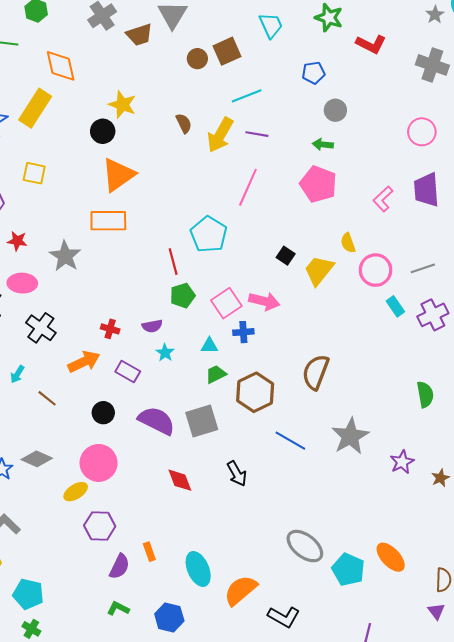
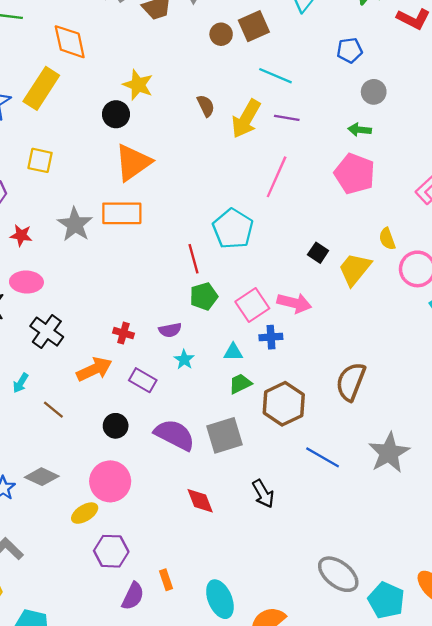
cyan line: (247, 96) -> (275, 76), turned 44
gray star: (65, 256) -> (75, 224), moved

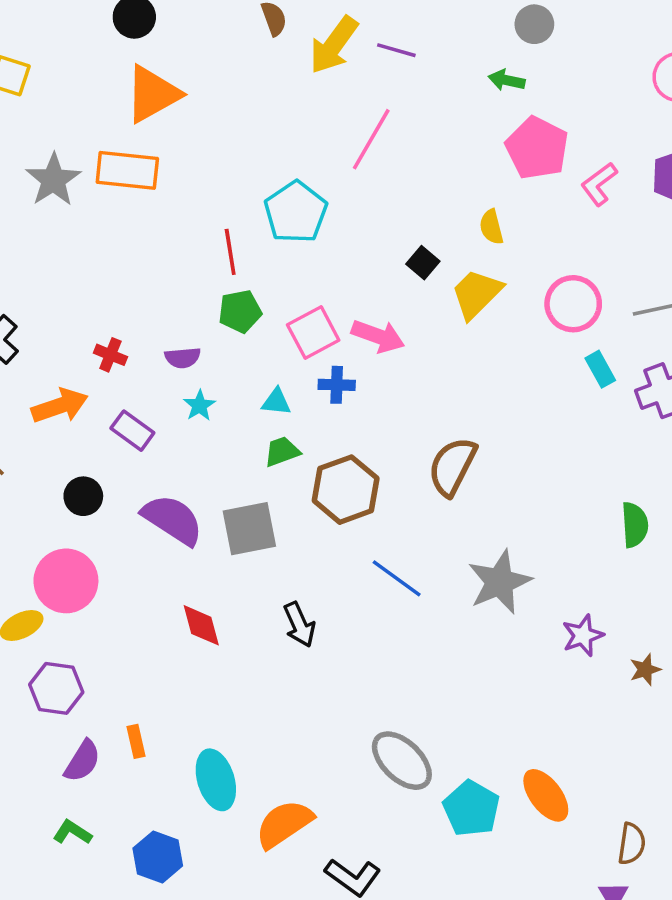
pink pentagon: (355, 174) -> (537, 148), moved
yellow semicircle: (387, 239) -> (491, 227), moved

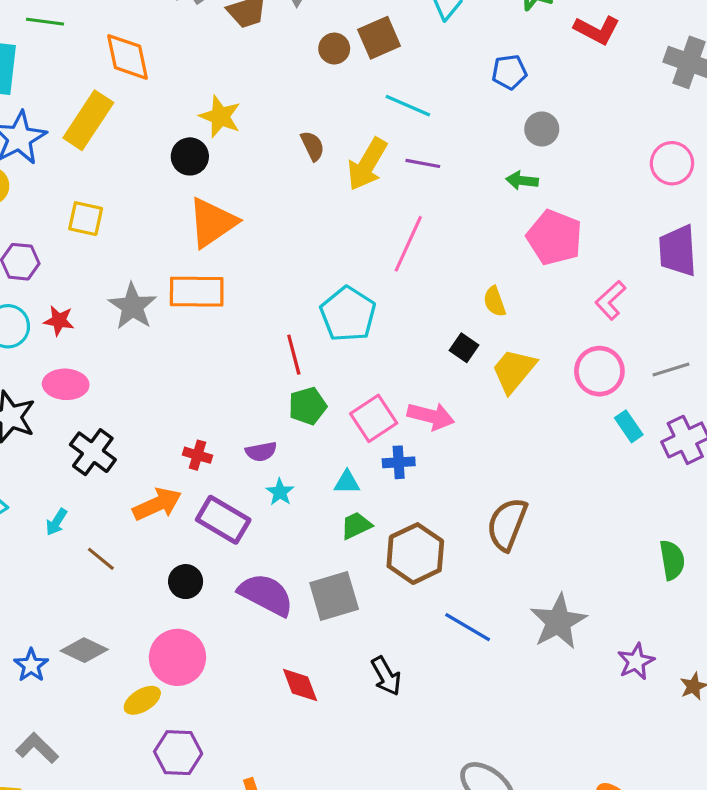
pink L-shape: (599, 184) -> (610, 300), moved
yellow semicircle: (491, 227) -> (495, 301), moved
purple rectangle: (132, 431) -> (223, 520), size x1.4

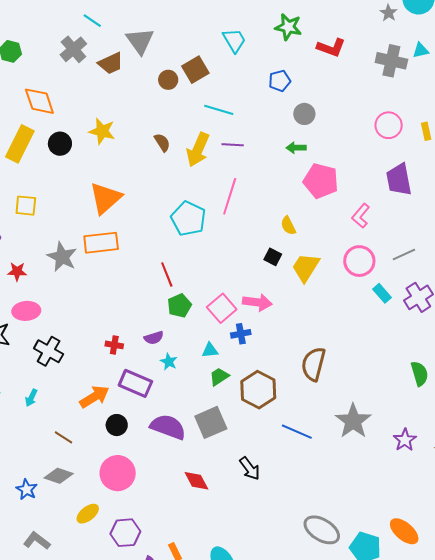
black circle: (190, 156) -> (60, 144), moved
cyan pentagon: (348, 314) -> (188, 219), moved
orange arrow: (157, 504) -> (94, 397), moved
brown line: (101, 559) -> (64, 437), moved
yellow ellipse: (142, 700) -> (88, 514), moved

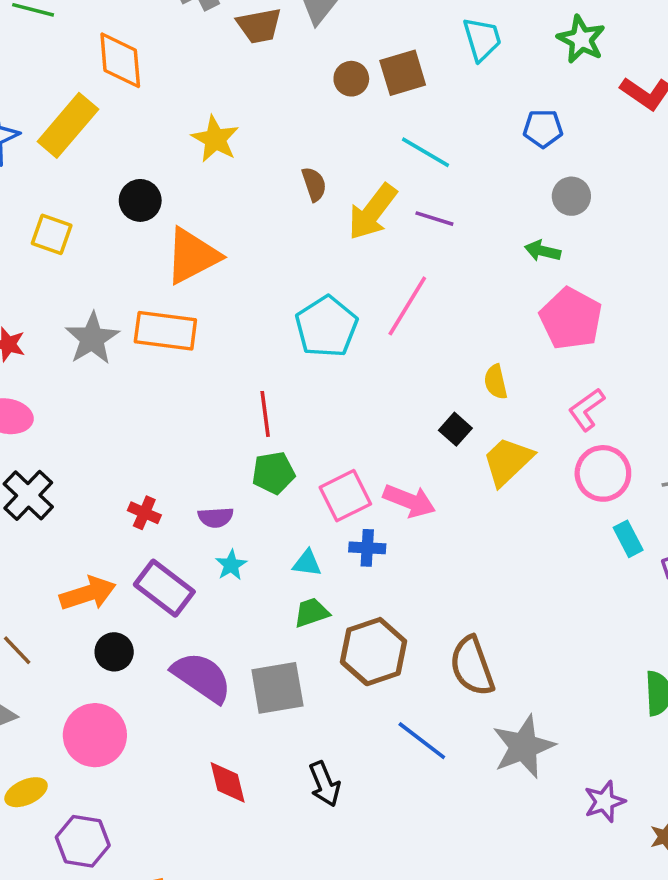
black circle: (60, 144) -> (140, 200), moved
pink L-shape: (361, 216) -> (587, 409), moved
brown semicircle: (313, 364) -> (472, 666), moved, turned -48

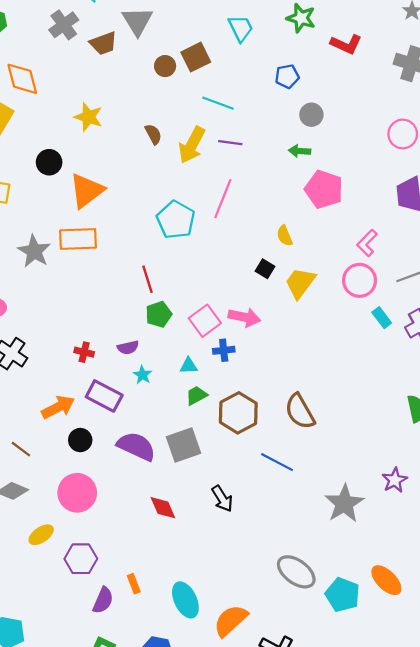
pink L-shape: (587, 409) -> (367, 243), moved
gray star: (524, 747) -> (344, 503), moved

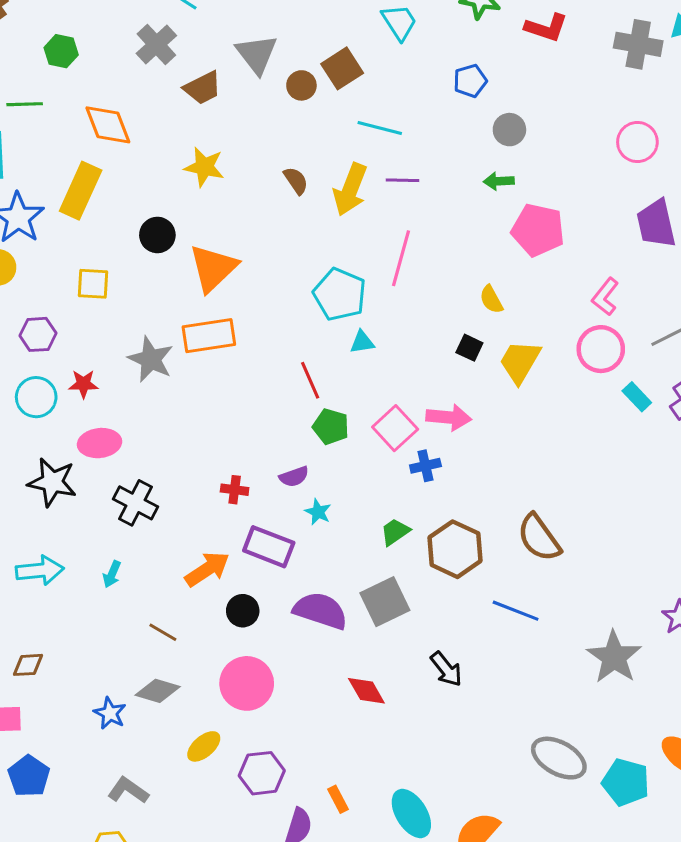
gray triangle: (137, 21) -> (257, 54), moved
brown trapezoid: (103, 43) -> (203, 88), moved
green pentagon: (159, 314) -> (331, 427), turned -30
cyan triangle: (189, 366) -> (362, 342), moved

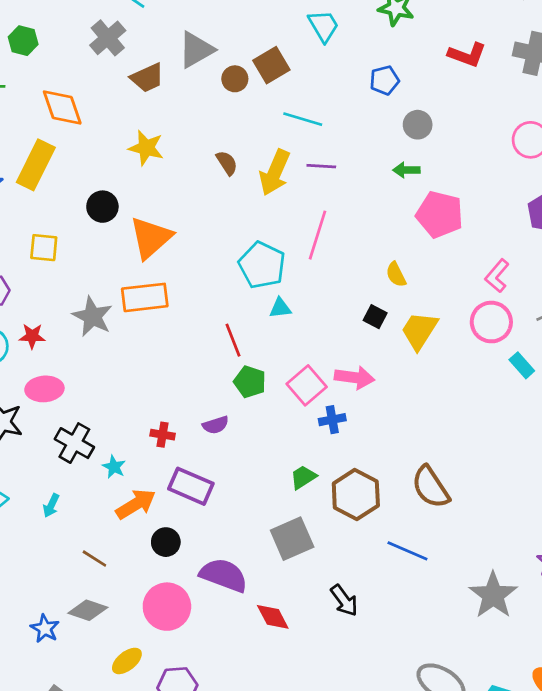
red L-shape: (546, 28) -> (467, 55), moved
gray triangle: (257, 54) -> (196, 50), turned 36
cyan star: (318, 512) -> (114, 467), moved
purple semicircle: (320, 611) -> (224, 575), moved

